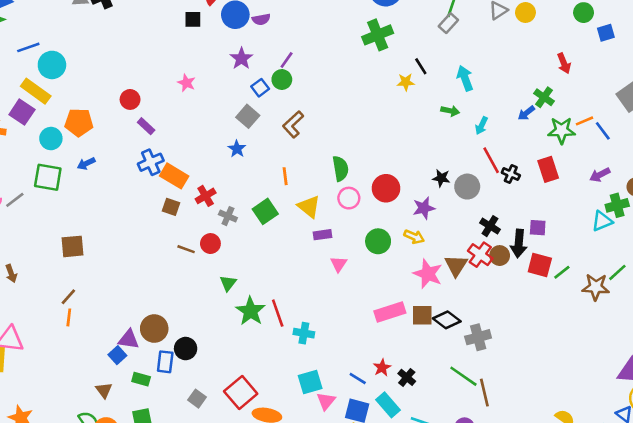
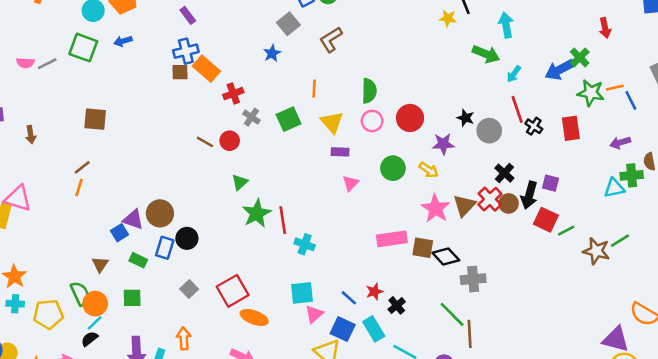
green arrow: (450, 111) -> (486, 54), size x1.5
blue arrow: (526, 113) -> (560, 70), size x1.6
brown square: (171, 207) -> (180, 72), moved, turned -30

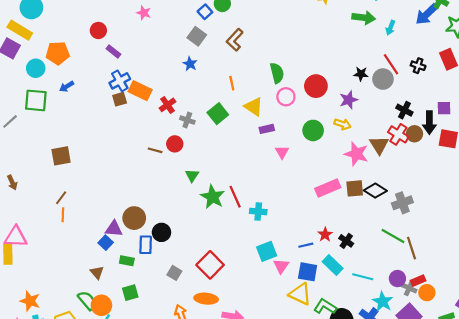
red line: (517, 109) -> (391, 64), moved
blue line: (349, 298) -> (306, 245), turned -40
orange ellipse: (254, 317) -> (206, 299), moved

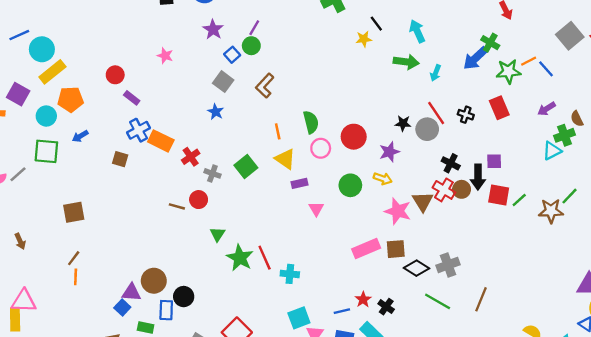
yellow rectangle: (20, 30) -> (52, 72), moved, turned -70
orange line: (232, 83) -> (278, 131), moved
brown square: (120, 99) -> (120, 159), moved, turned 32
black diamond: (375, 191) -> (417, 268), moved
brown line: (411, 248) -> (481, 299), moved, turned 40

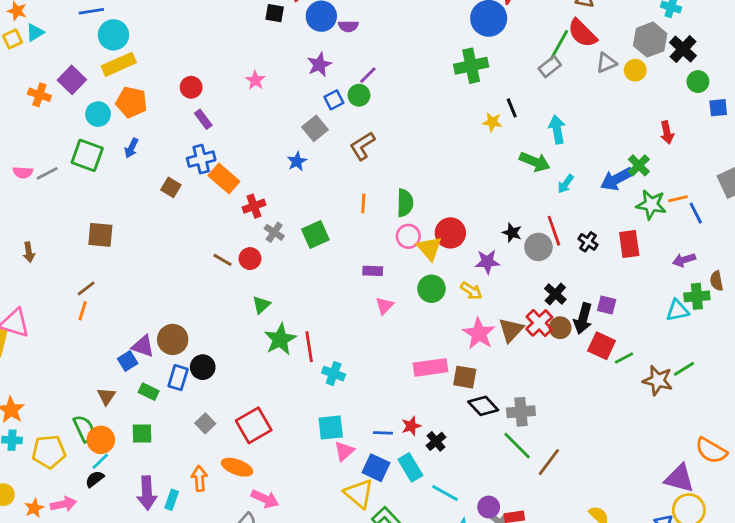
blue arrow: (80, 136) -> (131, 148), turned -49
yellow triangle: (285, 159) -> (429, 248), moved
green line: (438, 301) -> (517, 446), moved

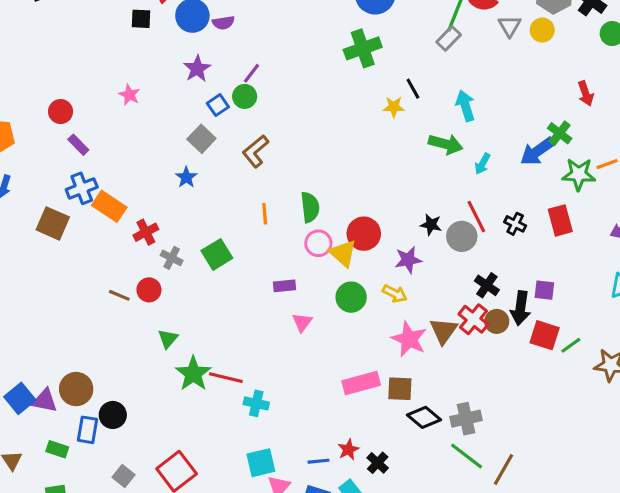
gray triangle: (606, 63) -> (510, 26), turned -30
brown square: (171, 187) -> (53, 223), size x1.5
red line: (309, 347) -> (226, 378), turned -60
blue square: (128, 361) -> (20, 398), moved, size x1.4

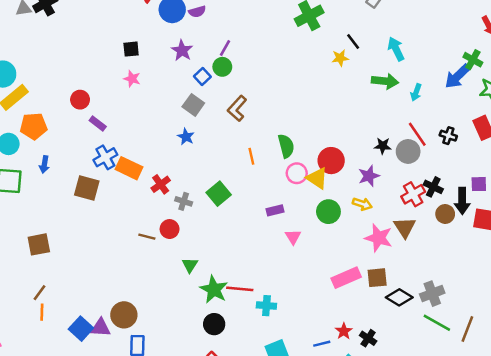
black square: (141, 19) -> (131, 49), moved
red cross: (473, 319) -> (413, 194), moved, turned 30
black circle: (113, 415) -> (214, 324), moved

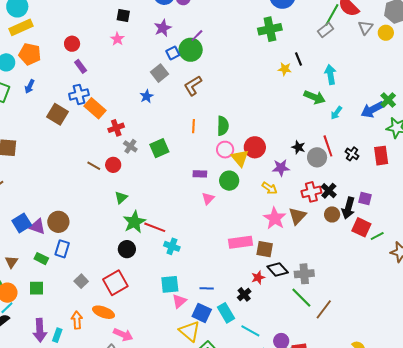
green circle: (222, 67) -> (191, 50), size x1.5
green circle: (328, 212) -> (229, 181), moved
red star: (344, 331) -> (258, 277), moved

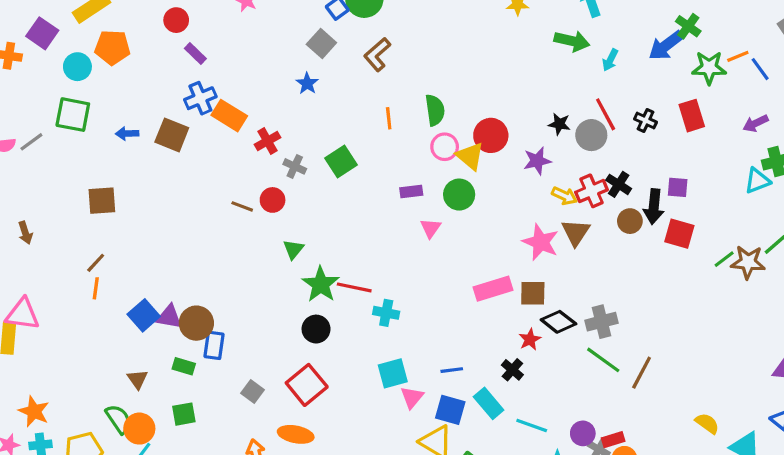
blue arrow: (30, 86) -> (127, 133), moved, turned 72
yellow arrow: (269, 188) -> (564, 196), moved
brown circle: (58, 222) -> (196, 323), moved
green line: (377, 236) -> (724, 259), moved

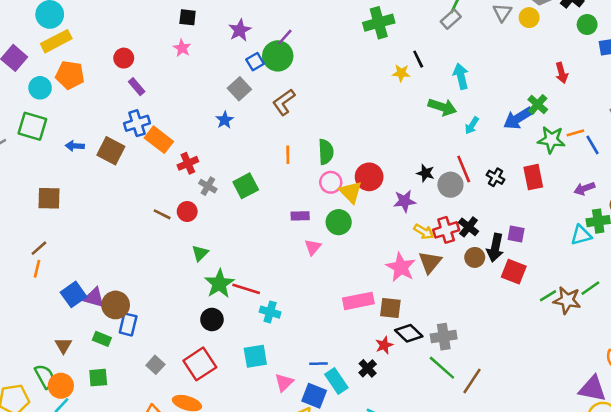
cyan square: (393, 373) -> (255, 356), moved
cyan rectangle: (489, 403) -> (336, 381), moved

